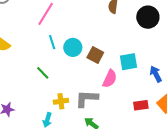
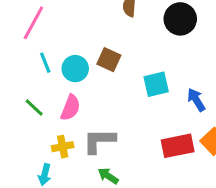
brown square: (95, 55) -> (109, 60), moved
pink semicircle: (110, 79) -> (70, 108), moved
red rectangle: (141, 105) -> (178, 146), size x1.5

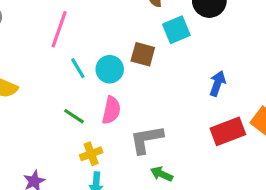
cyan square: (156, 84) -> (176, 30), moved
blue arrow: (196, 100) -> (217, 83), moved, turned 60
yellow cross: (63, 147) -> (91, 154), moved

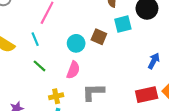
cyan line: (78, 68) -> (35, 39), moved
blue arrow: (217, 83) -> (154, 61), moved
green line: (74, 116) -> (39, 66), moved

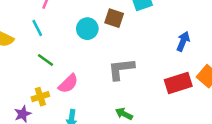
pink semicircle: (73, 70) -> (68, 84), moved, turned 30
gray L-shape: (93, 92) -> (121, 69), moved
yellow cross: (56, 96) -> (40, 97), moved

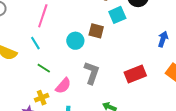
blue arrow: (183, 41) -> (163, 39), moved
gray L-shape: (121, 69) -> (92, 73), moved, turned 120
red rectangle: (178, 83) -> (135, 74), moved

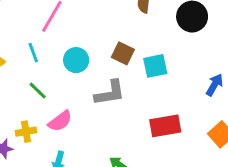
cyan square: (117, 15) -> (155, 66), moved
cyan circle: (75, 41) -> (76, 60), moved
gray L-shape: (92, 73) -> (110, 93), moved, turned 50

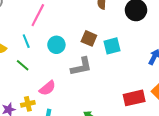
green line: (38, 91) -> (23, 65), moved
red rectangle: (165, 126) -> (134, 98), moved
yellow cross: (26, 132) -> (28, 104), moved

